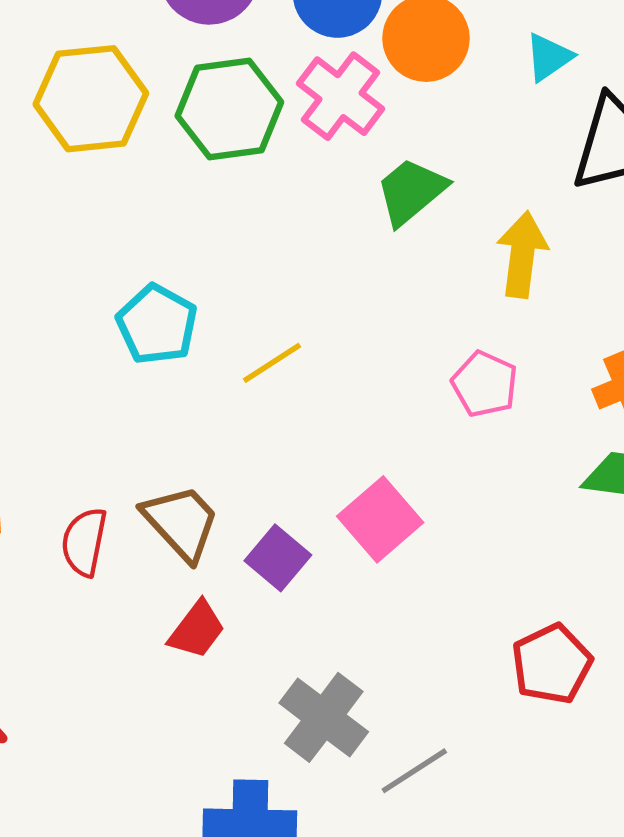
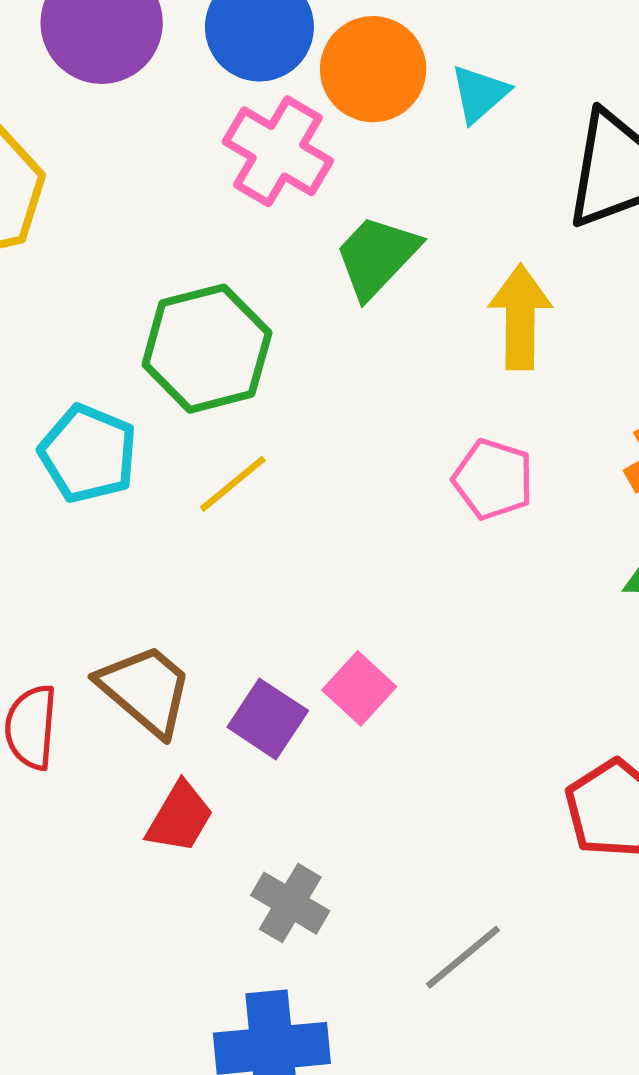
cyan triangle: (549, 57) -> (479, 94), moved
green hexagon: (229, 109) -> (207, 349), moved
pink square: (380, 519) -> (359, 688), moved, size x0.7
gray cross: (324, 717) -> (290, 903), moved, size x0.7

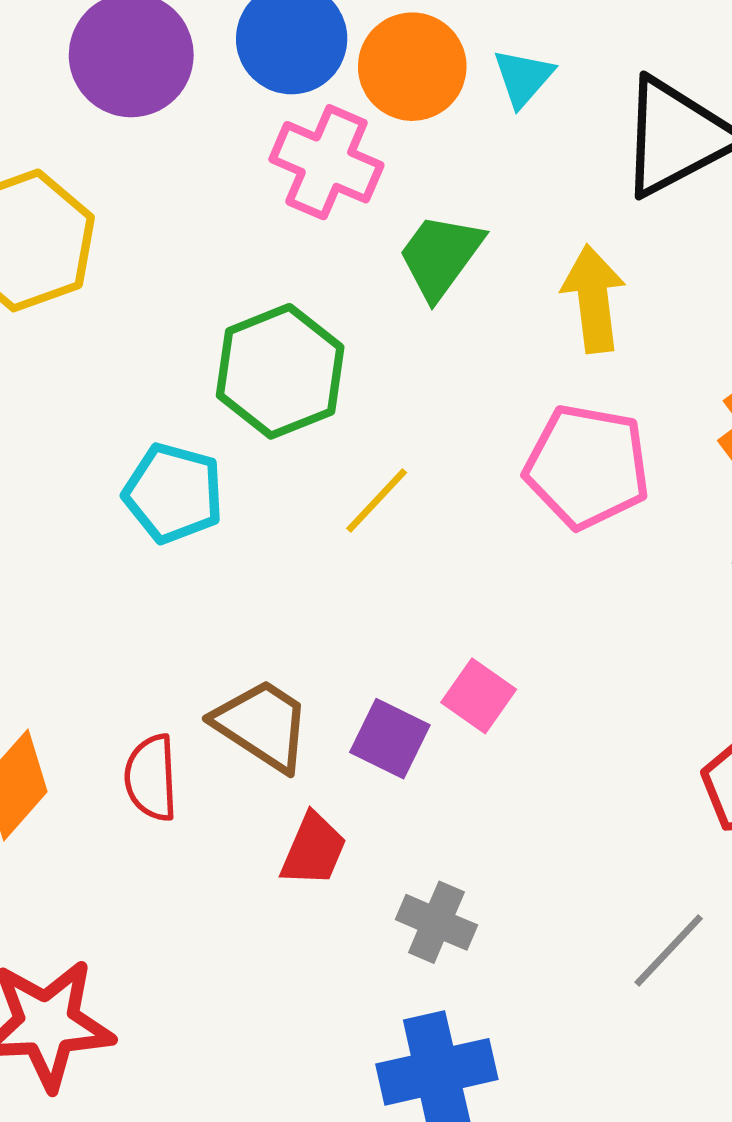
pink pentagon: (493, 479) -> (587, 467), size x1.5
yellow line: (233, 484) -> (377, 501), moved
gray line: (463, 957) -> (669, 950), moved

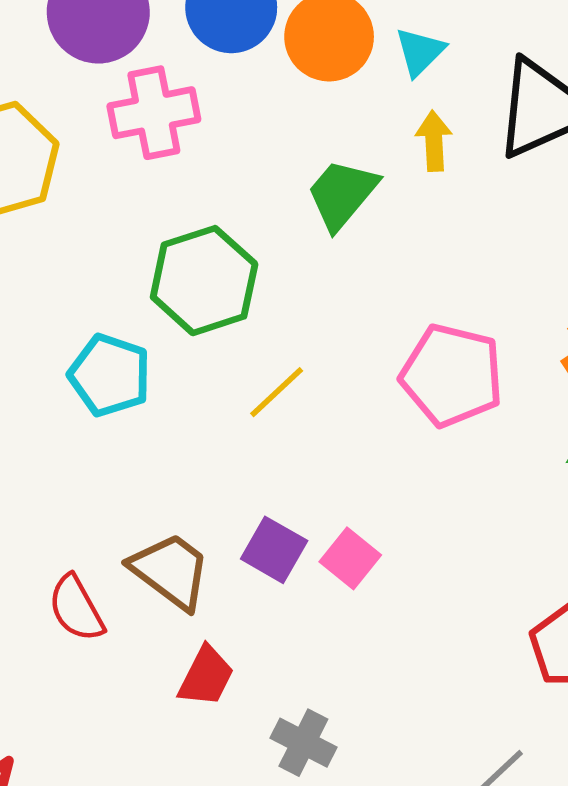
pink cross: (326, 162) -> (154, 113), moved, turned -38
yellow arrow: (593, 299) -> (434, 141), moved, size x0.7
purple square: (390, 739) -> (274, 550), moved
red semicircle: (151, 778) -> (76, 608), turned -30

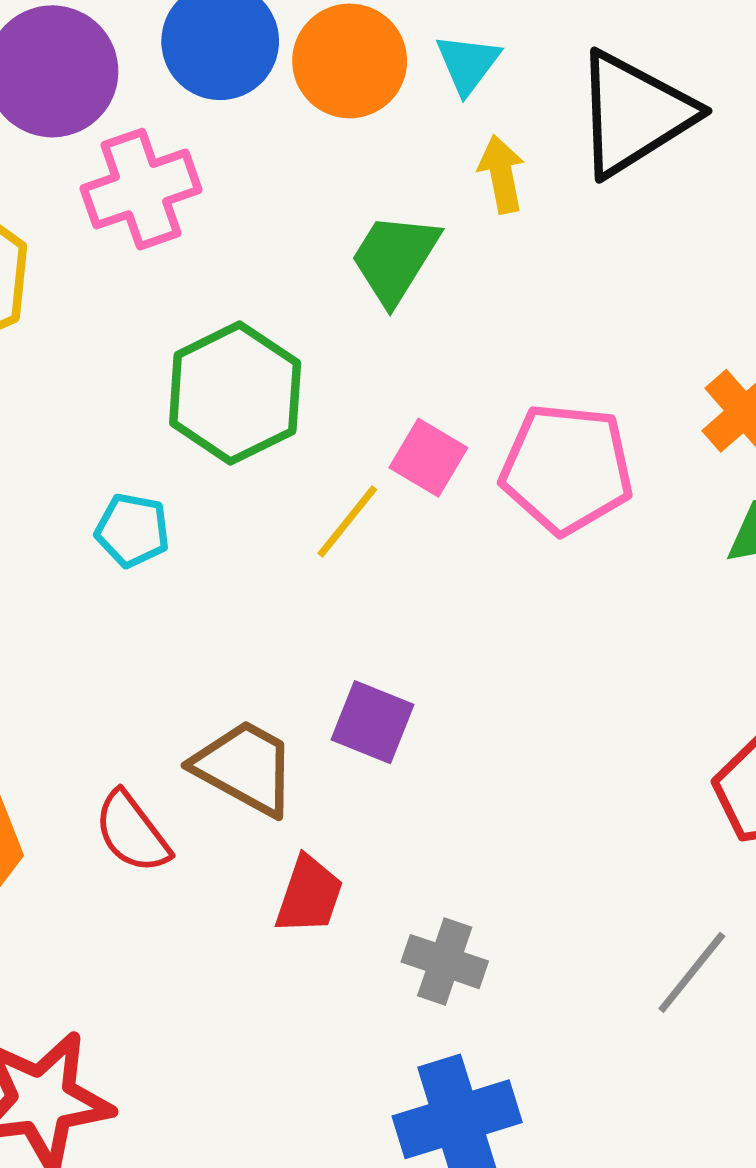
cyan pentagon: (110, 375) -> (132, 530), size x0.7
pink square: (350, 558) -> (428, 458), moved

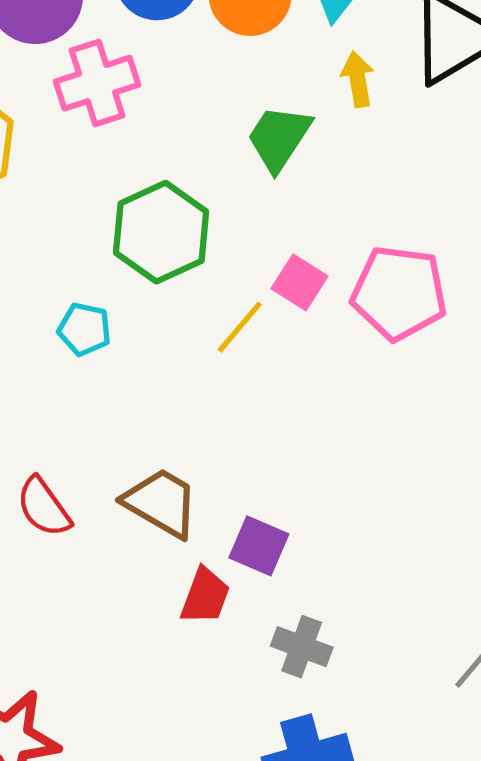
purple square: (373, 722) -> (259, 546), moved
red semicircle: (132, 832) -> (44, 507), moved

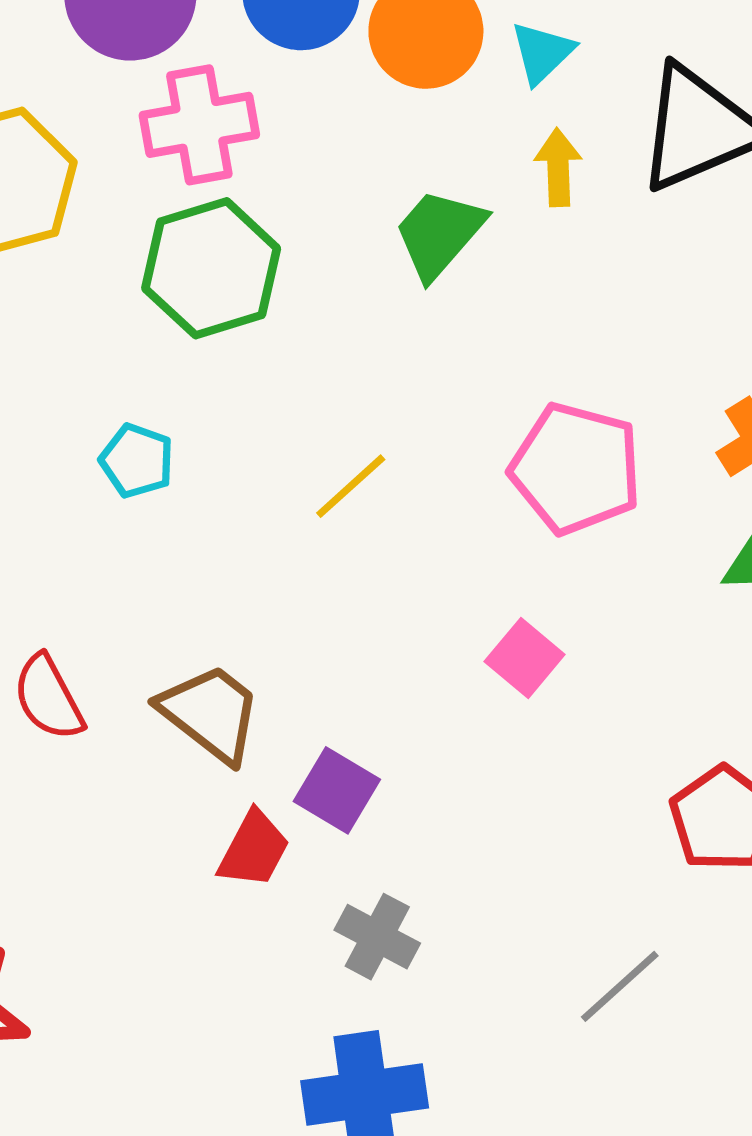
green hexagon: (161, 232) -> (211, 268), moved
pink square: (299, 282) -> (525, 658), moved

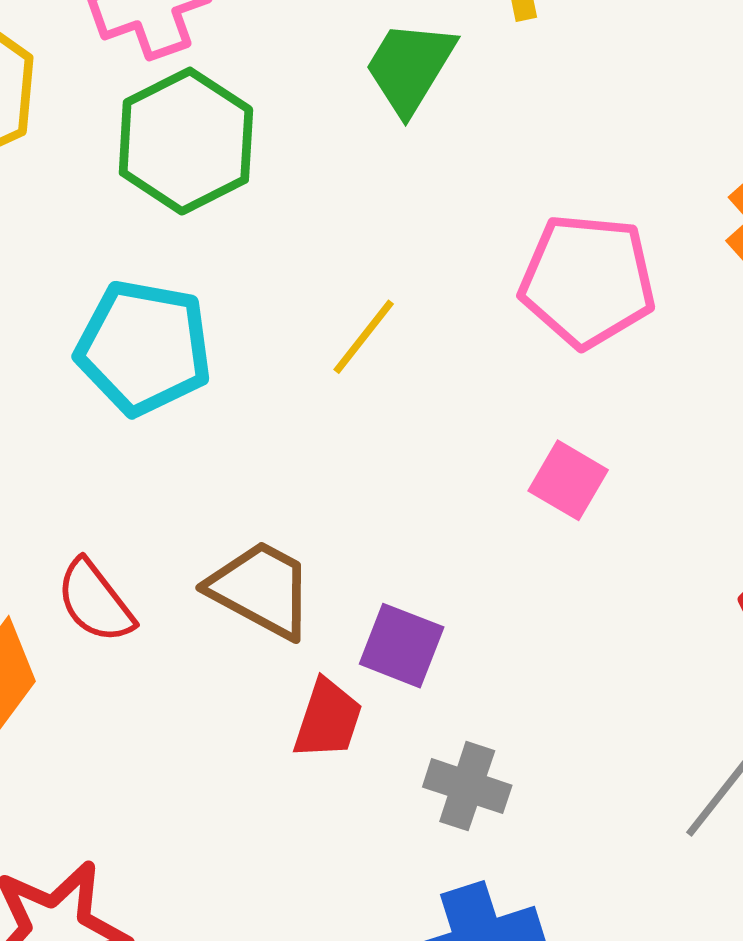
cyan pentagon: (137, 461) -> (144, 348), size x1.8

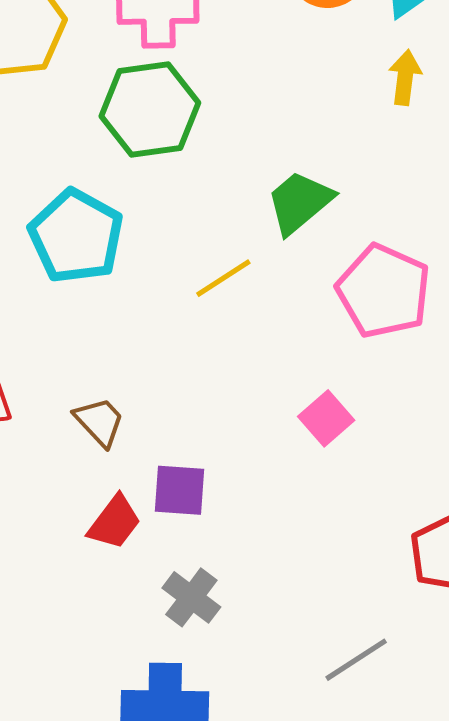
green trapezoid: (410, 67) -> (299, 202), moved
brown trapezoid: (261, 589) -> (99, 422), size x0.7
purple square: (402, 646) -> (179, 490), turned -36

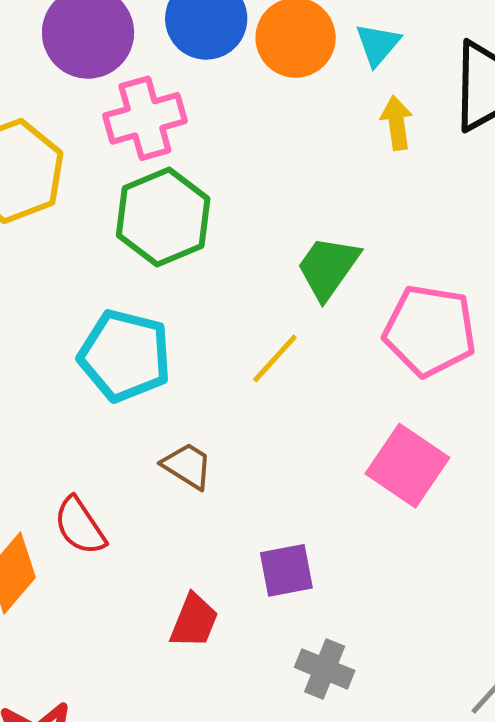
pink square: (326, 418) -> (407, 466), size x1.5
brown trapezoid: (99, 422) -> (187, 466), moved
red trapezoid: (114, 522) -> (194, 621), moved

